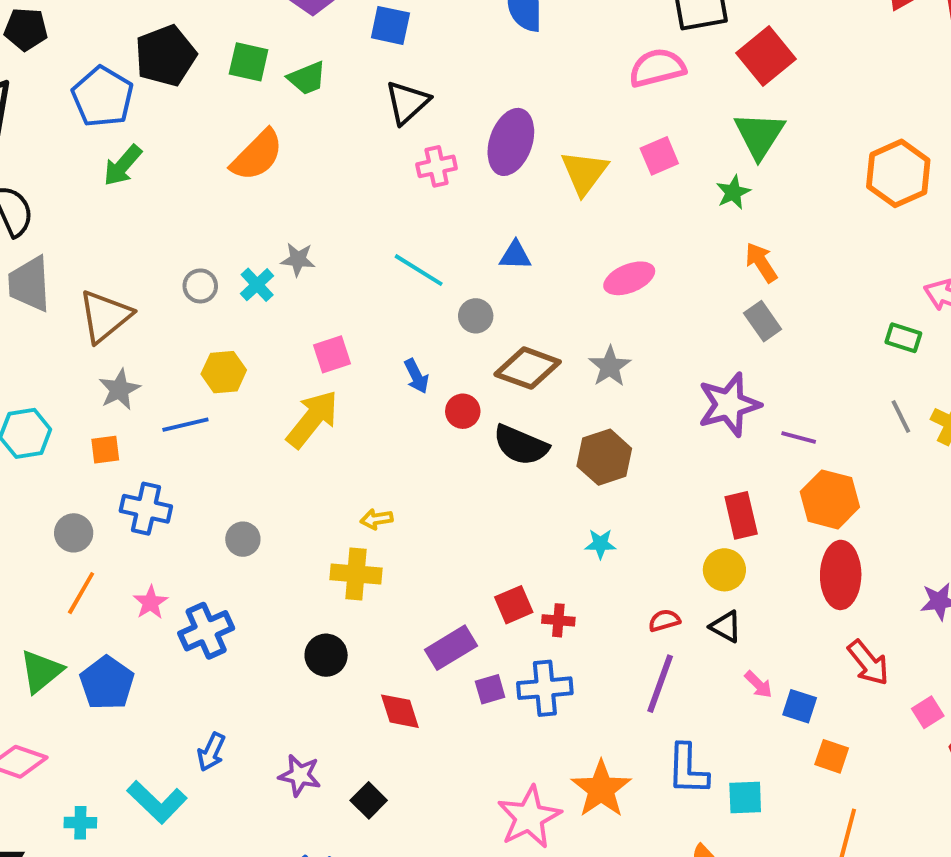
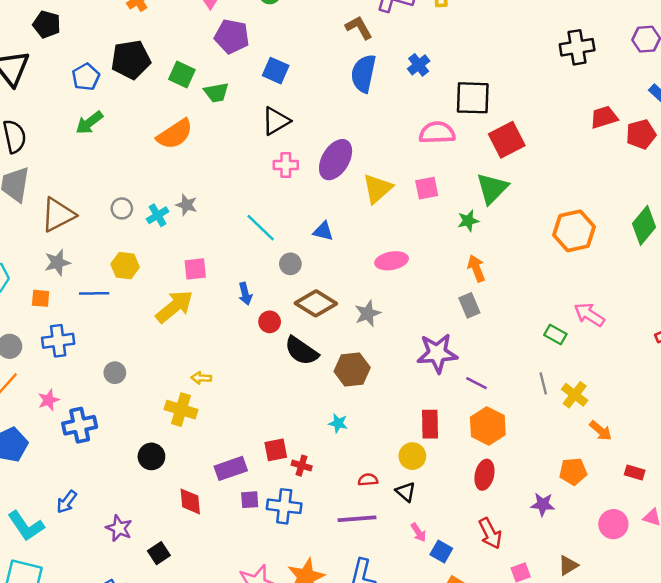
blue pentagon: (103, 97) -> (86, 77), size x0.7
blue cross: (146, 509) -> (58, 341), turned -32
red ellipse: (841, 575) -> (484, 475), size x0.7
purple line: (660, 684) -> (357, 519), turned 54

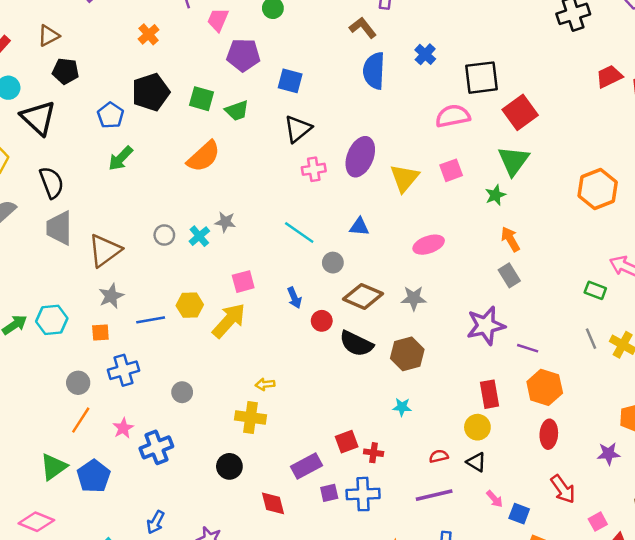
yellow hexagon: (125, 266) -> (190, 305), moved
gray star: (368, 313) -> (414, 298), turned 30

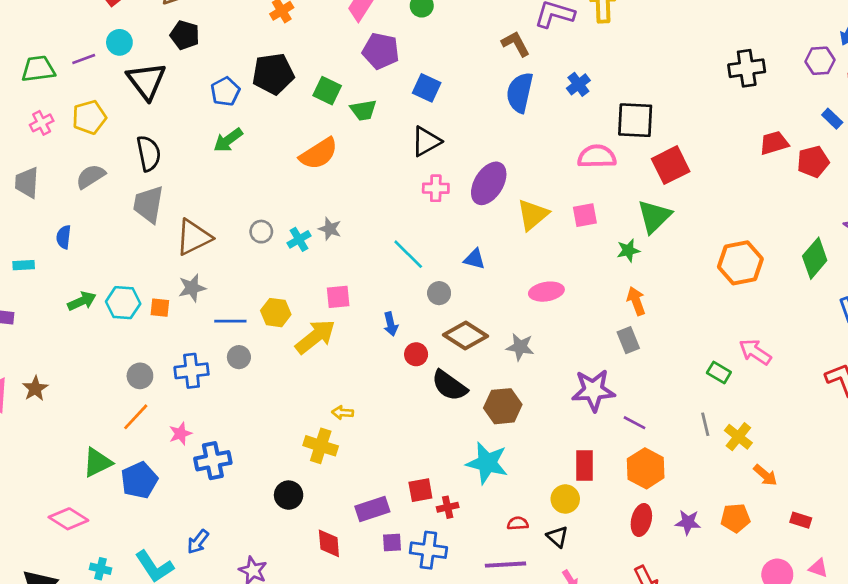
orange square: (100, 333) -> (160, 308), moved
gray circle: (182, 392) -> (239, 357), moved
cyan star: (402, 407) -> (487, 463), size x2.0
red cross: (374, 453) -> (448, 507), turned -30
purple star: (609, 454) -> (688, 522), moved

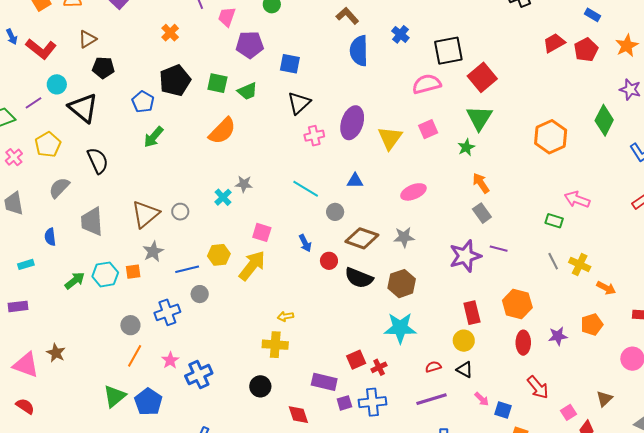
gray trapezoid: (148, 204) -> (92, 222), moved
gray circle: (261, 232) -> (180, 212), moved
pink square: (338, 297) -> (262, 232), turned 36
purple line: (634, 423) -> (499, 249), moved
purple rectangle: (372, 509) -> (324, 382), turned 45

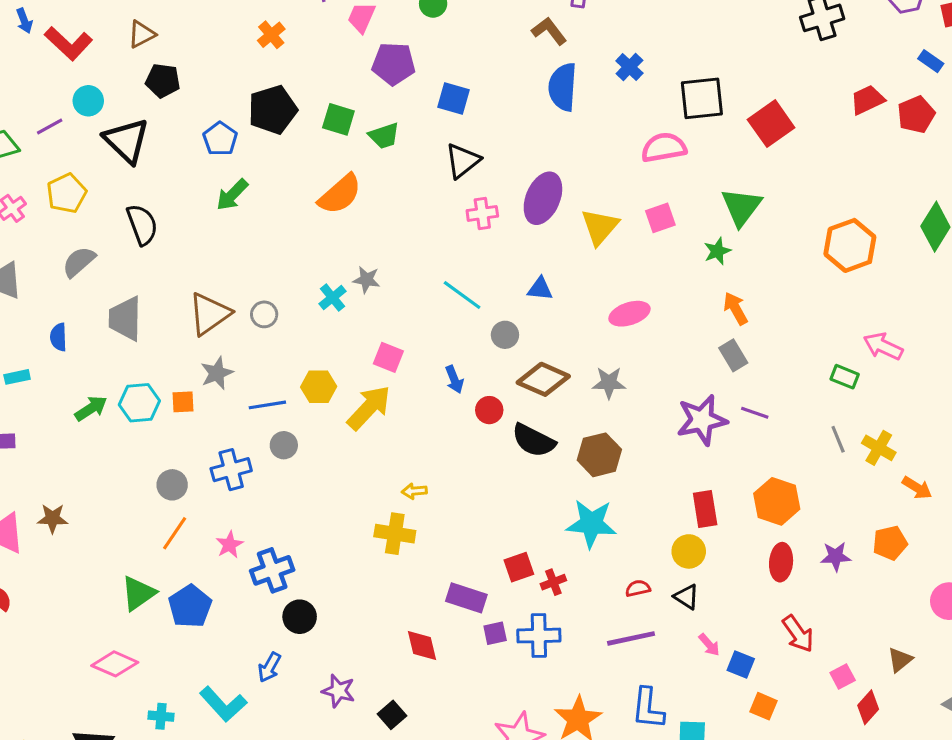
red square: (482, 77) -> (771, 124), moved
brown star: (56, 353) -> (53, 518), turned -30
black circle: (260, 386) -> (300, 617), moved

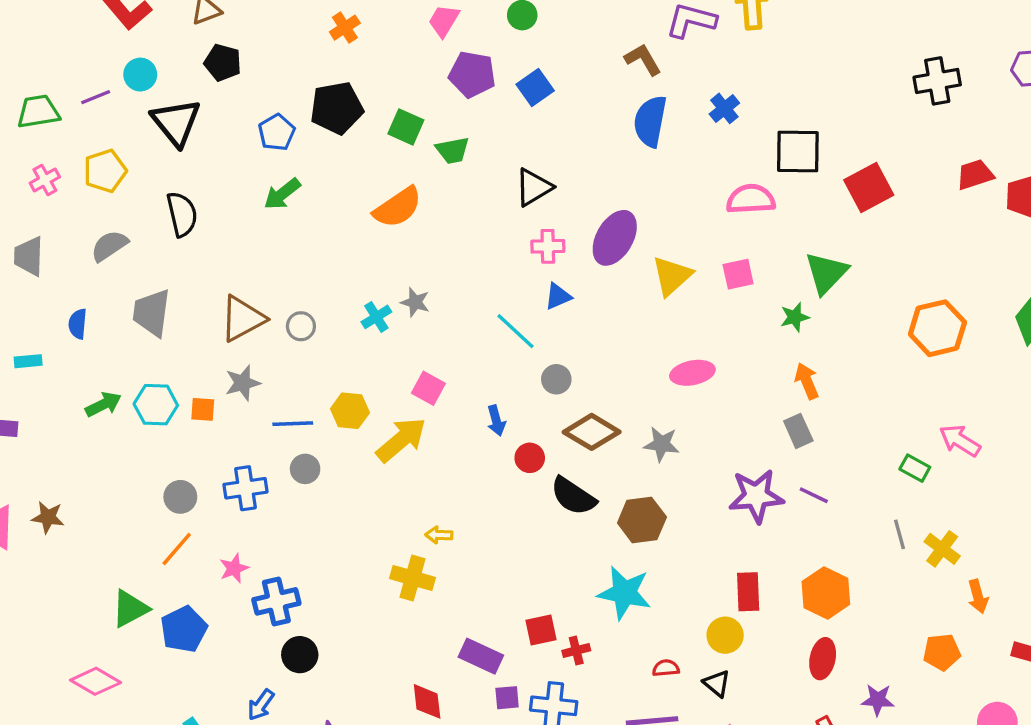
blue square: (454, 98) -> (535, 88), moved, turned 32
blue triangle: (540, 289) -> (558, 296), moved, turned -36
orange arrow: (917, 488) -> (978, 597), turned 36
purple star: (836, 556) -> (878, 700), moved

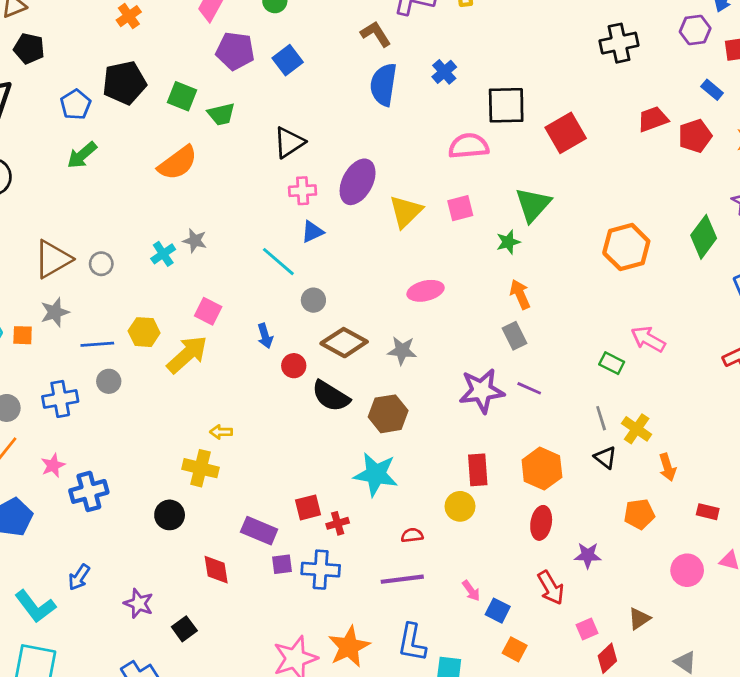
black circle: (300, 655) -> (170, 515), moved
black triangle: (717, 683) -> (605, 457), moved

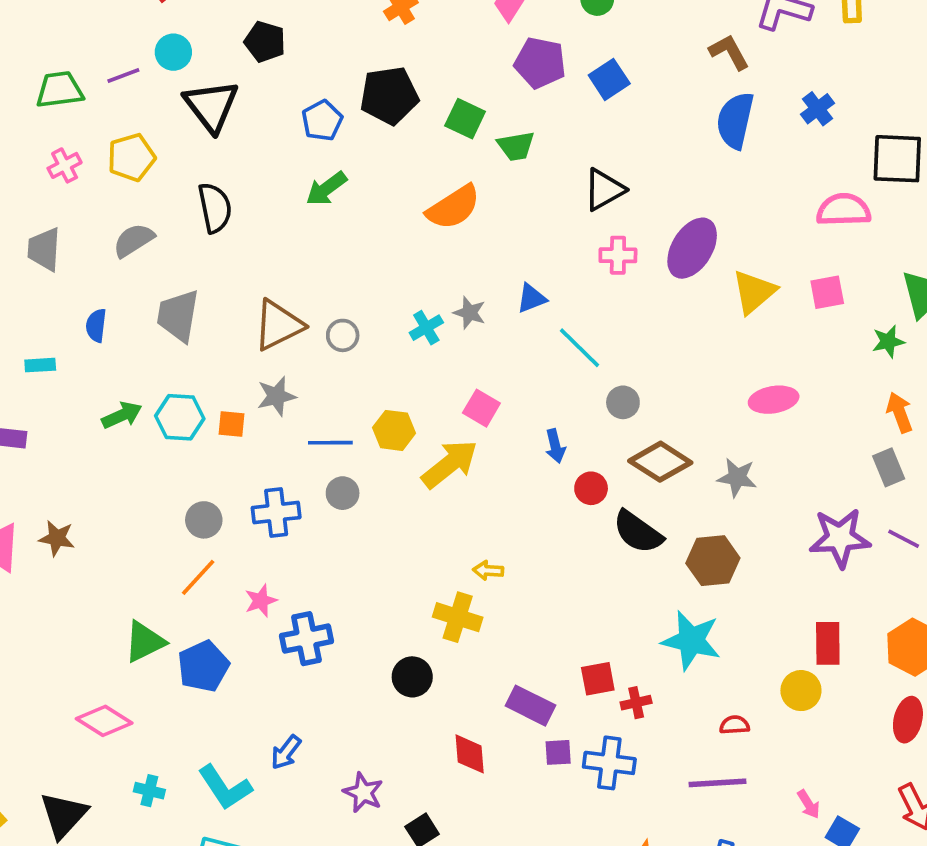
blue triangle: (312, 232) -> (532, 298), moved

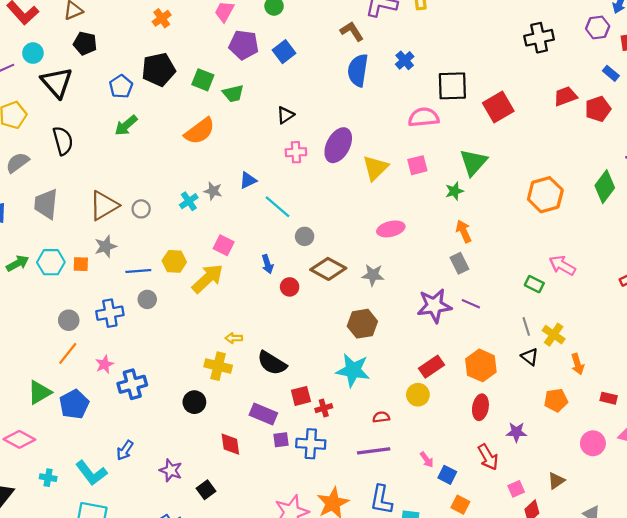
black triangle: (604, 190) -> (285, 115), size x0.7
black semicircle: (638, 532) -> (272, 363), moved
red rectangle: (828, 643) -> (432, 367), turned 60

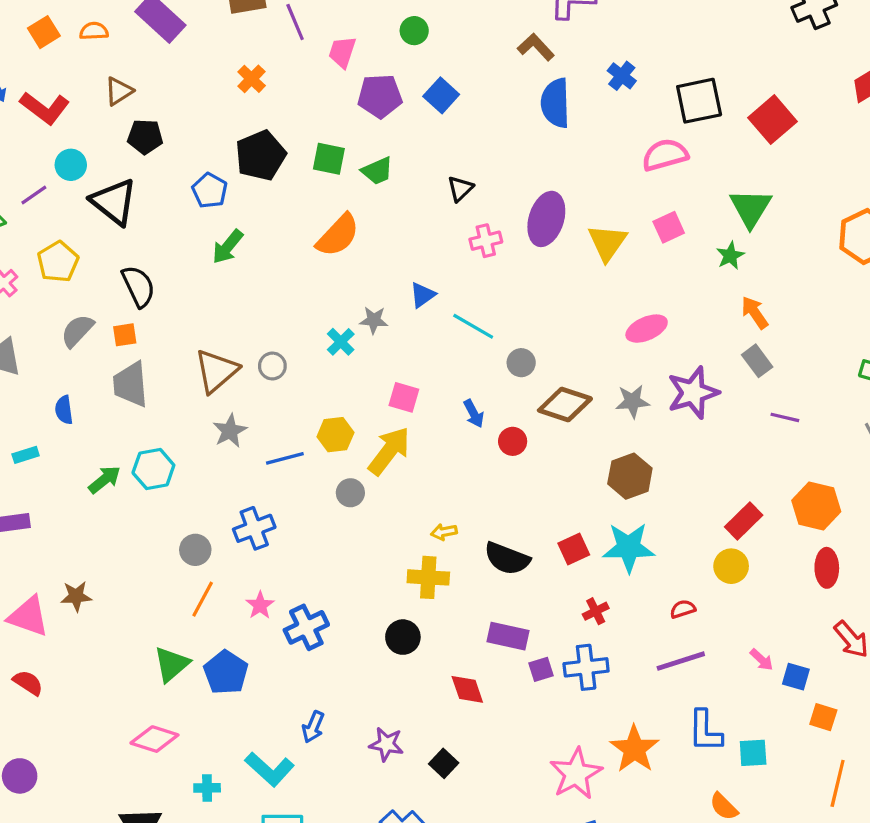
orange square: (81, 264) -> (125, 335), moved
gray circle: (147, 299) -> (350, 493), moved
purple star: (434, 306) -> (693, 393), moved
red square: (301, 396) -> (574, 549), moved

